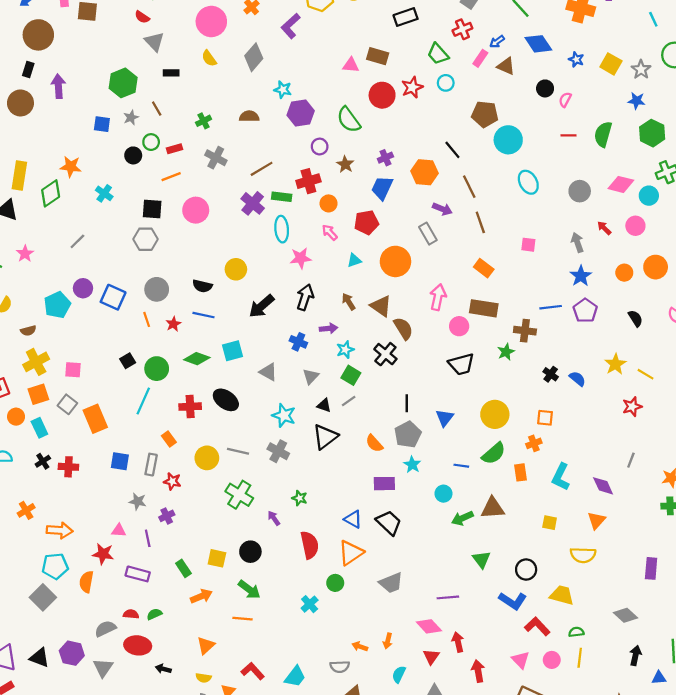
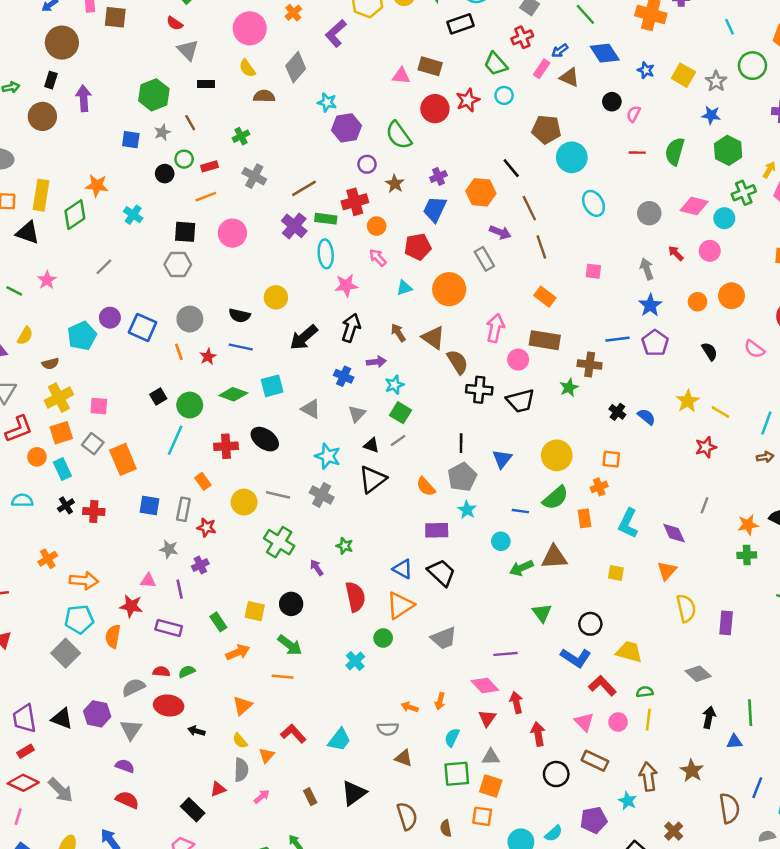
brown semicircle: (249, 116) -> (264, 96), moved
black cross: (385, 354) -> (479, 390), moved, turned -35
yellow semicircle: (583, 555) -> (686, 608), moved, turned -105
yellow semicircle: (204, 678) -> (240, 741), turned 40

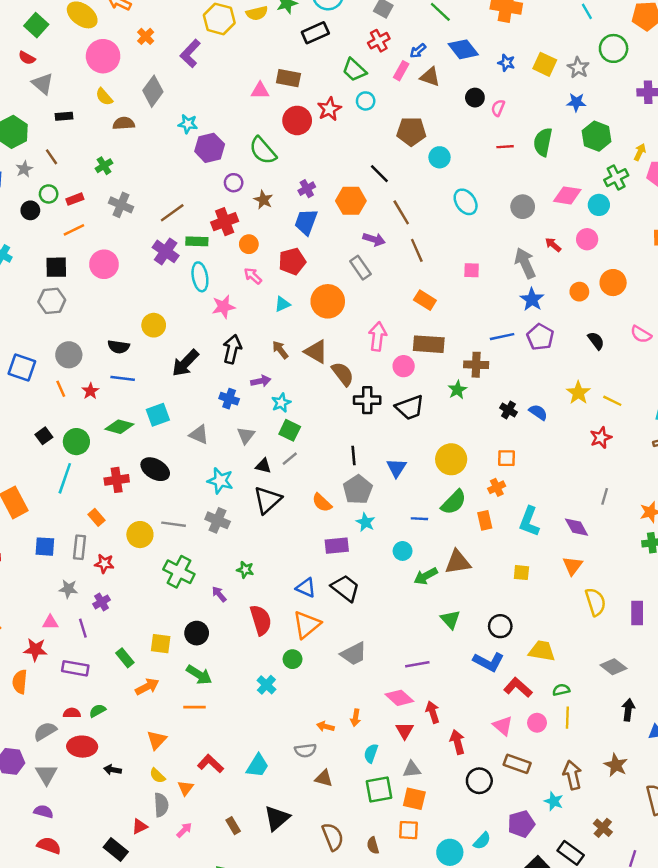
cyan circle: (572, 157) -> (440, 157), size x0.7
gray arrow: (647, 269) -> (525, 263), size x1.4

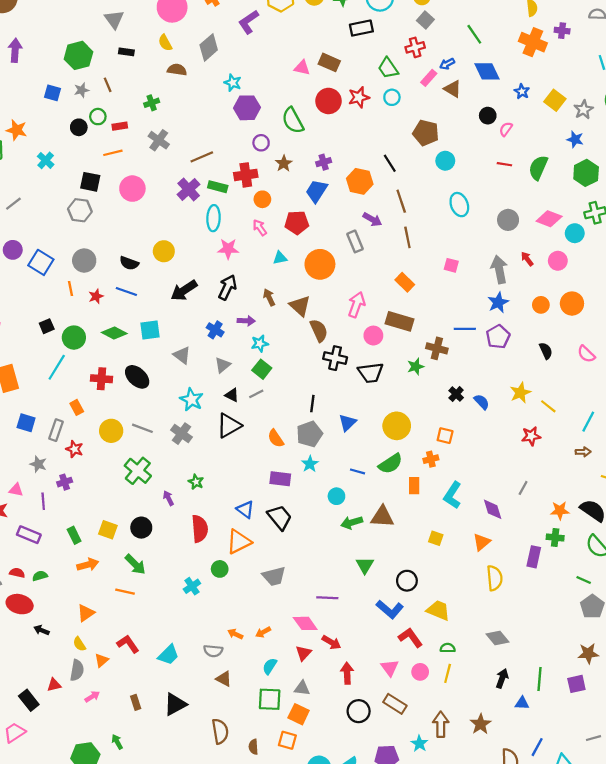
purple rectangle: (637, 613) -> (534, 557), moved
red arrow: (433, 712) -> (331, 642), turned 126
orange arrow: (356, 718) -> (263, 632), turned 40

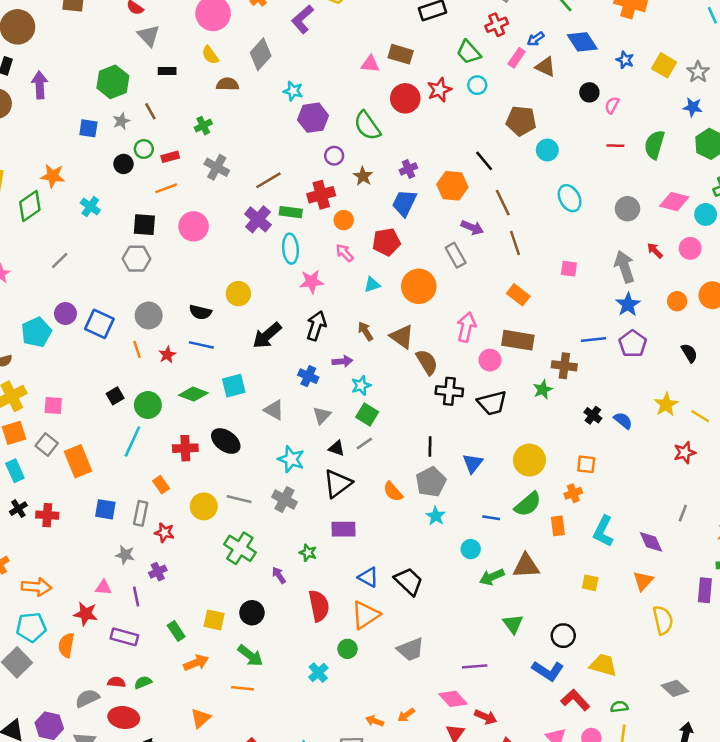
purple rectangle: (280, 479) -> (343, 529), moved

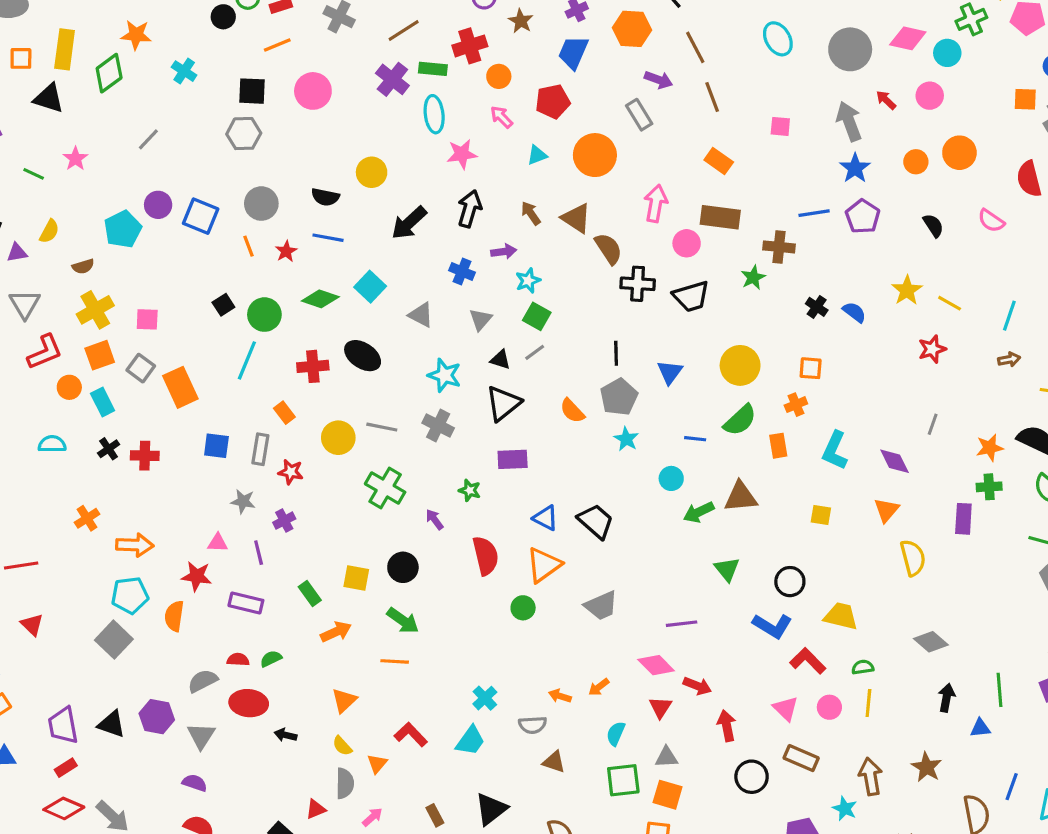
gray circle: (627, 209) -> (850, 49), size x1.4
cyan square: (234, 386) -> (370, 287), turned -30
cyan cross: (318, 673) -> (485, 698), moved

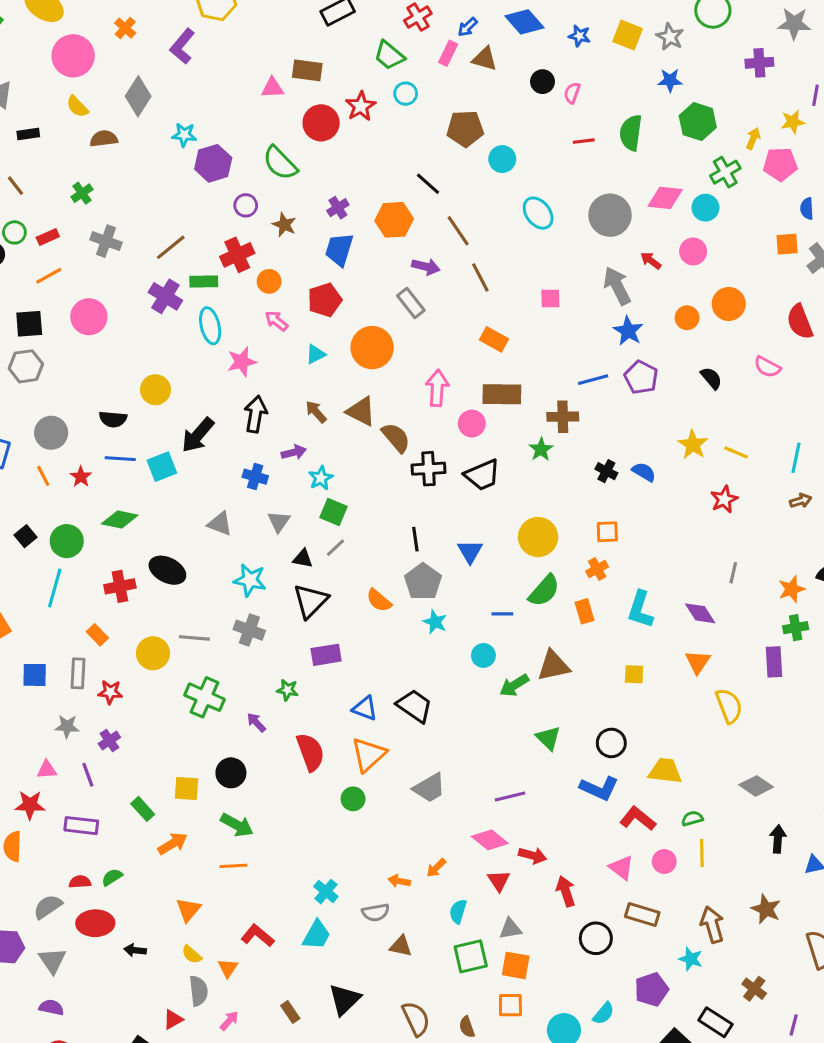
cyan square: (370, 287) -> (162, 467), moved, turned 32

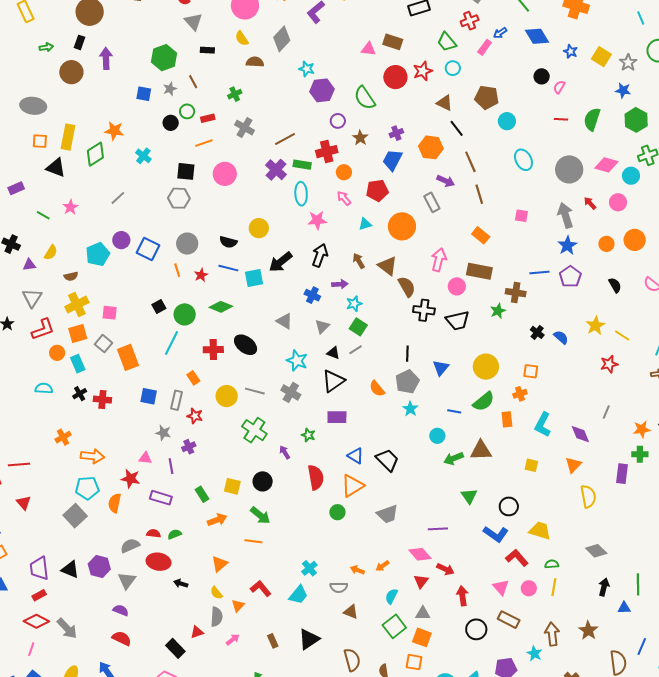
brown triangle: (485, 59) -> (445, 103), moved
green square: (471, 956) -> (394, 626), turned -35

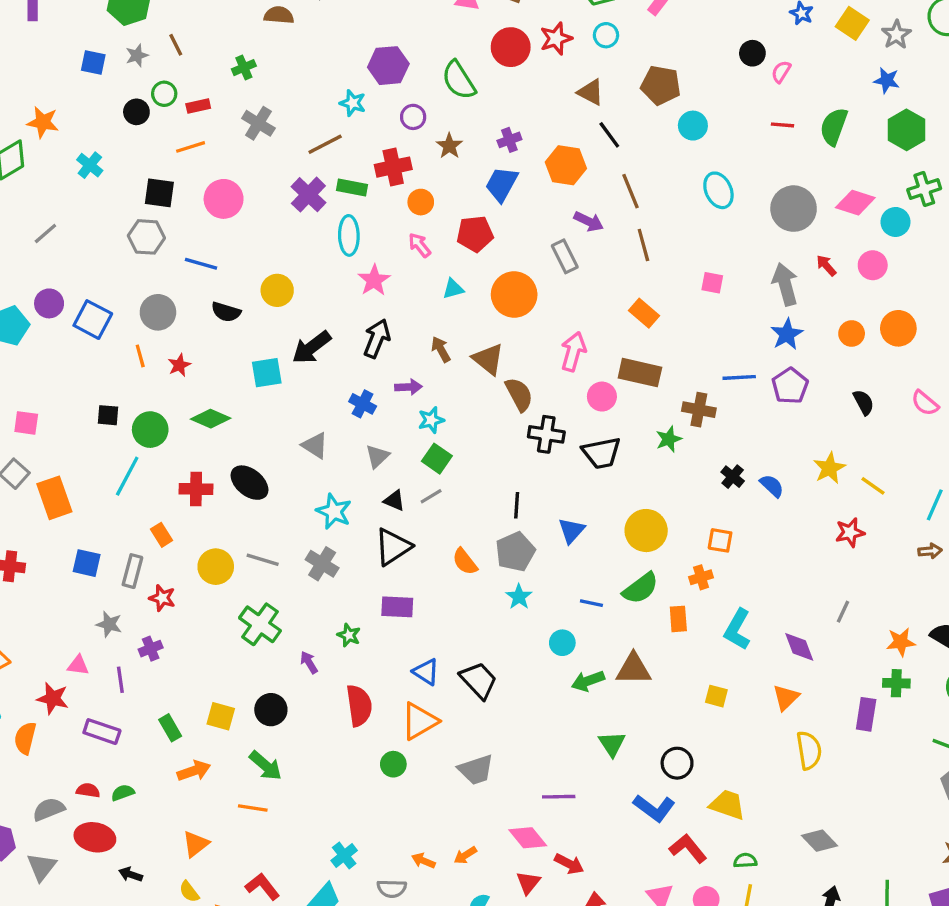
cyan star: (307, 69) -> (353, 103), moved
pink star: (317, 220) -> (374, 280), turned -30
blue line: (228, 268) -> (201, 264), moved
black square: (159, 307) -> (108, 415), turned 32

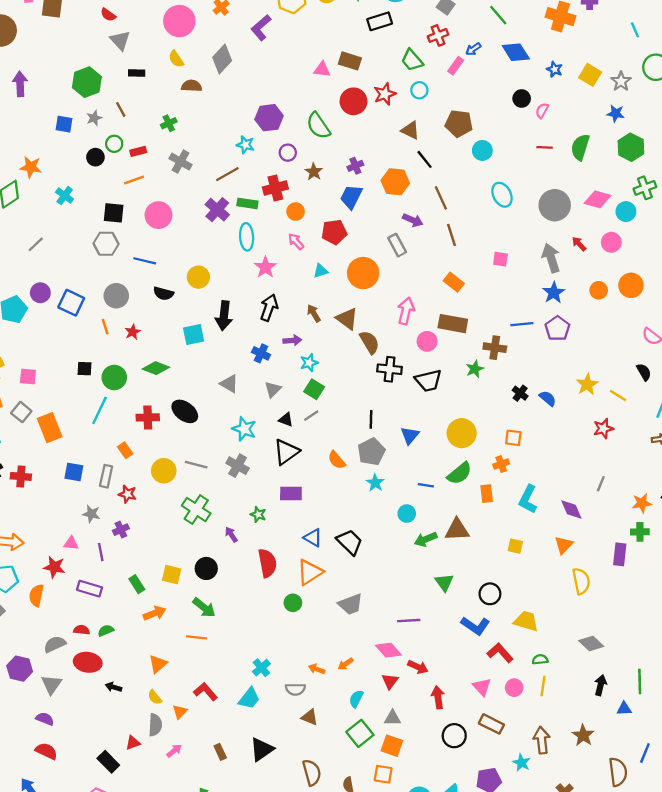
black arrow: (312, 347) -> (224, 316), turned -44
black semicircle: (864, 402) -> (644, 372), moved

